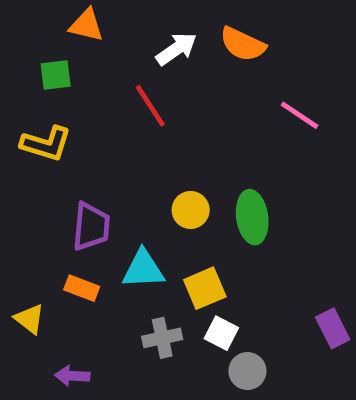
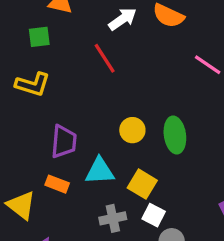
yellow square: (205, 288) -> (142, 184), turned -36
yellow triangle: (30, 319) -> (21, 205), size x1.4

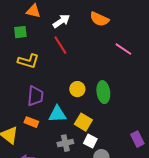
white arrow: (123, 19) -> (61, 21), moved
yellow L-shape: (33, 84) -> (28, 61), moved

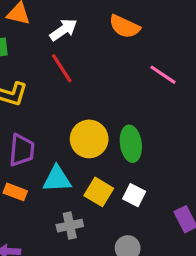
yellow circle: (77, 89) -> (89, 139), size x1.5
white square: (90, 141) -> (134, 195), moved

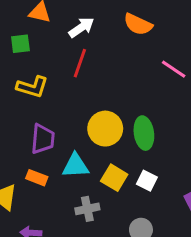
red line: (62, 68) -> (80, 63), turned 52

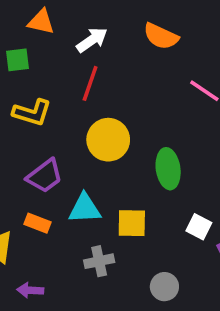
yellow circle: (105, 129) -> (108, 140), moved
purple trapezoid: (43, 139) -> (45, 176), turned 48
yellow square: (114, 178) -> (132, 223), turned -30
white square: (147, 181) -> (199, 227), moved

